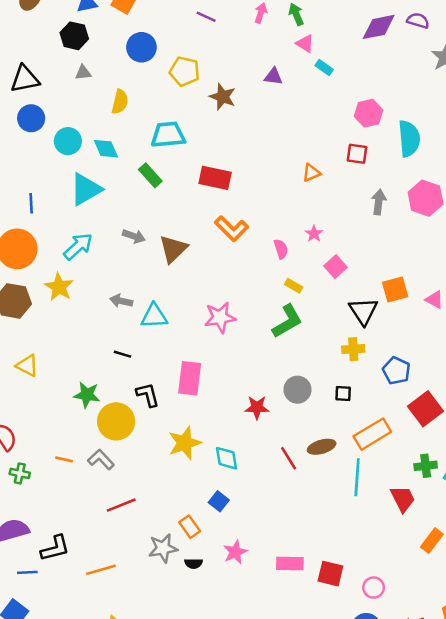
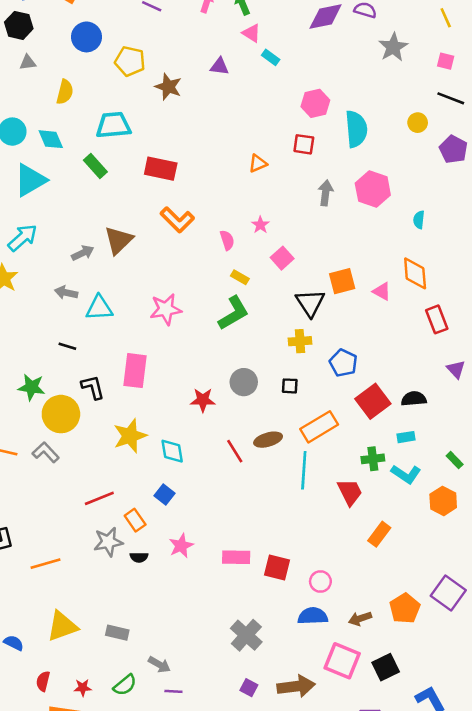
gray arrow: (134, 236) -> (83, 253), moved, turned -45
red line: (121, 505) -> (99, 498), moved

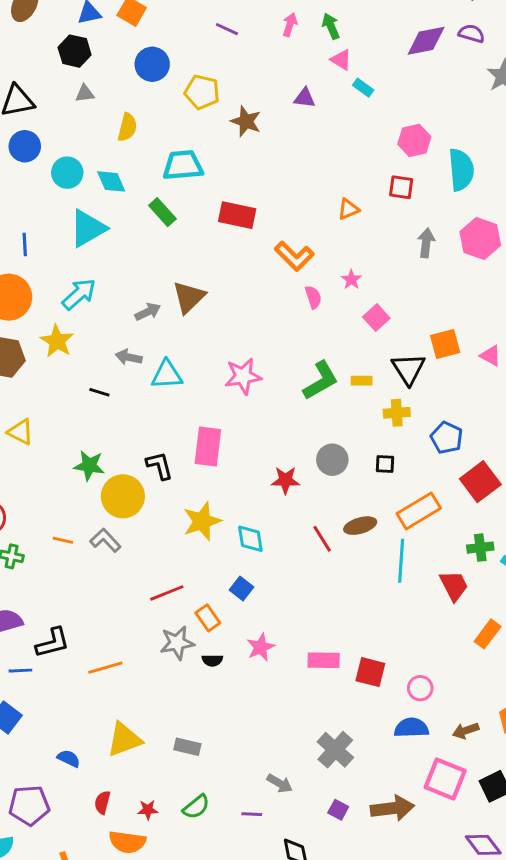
orange L-shape: (177, 220) -> (294, 256), moved
yellow rectangle: (240, 277) -> (362, 381), moved, turned -30
black line: (67, 346) -> (99, 392), moved
gray arrow: (159, 665) -> (280, 783), moved

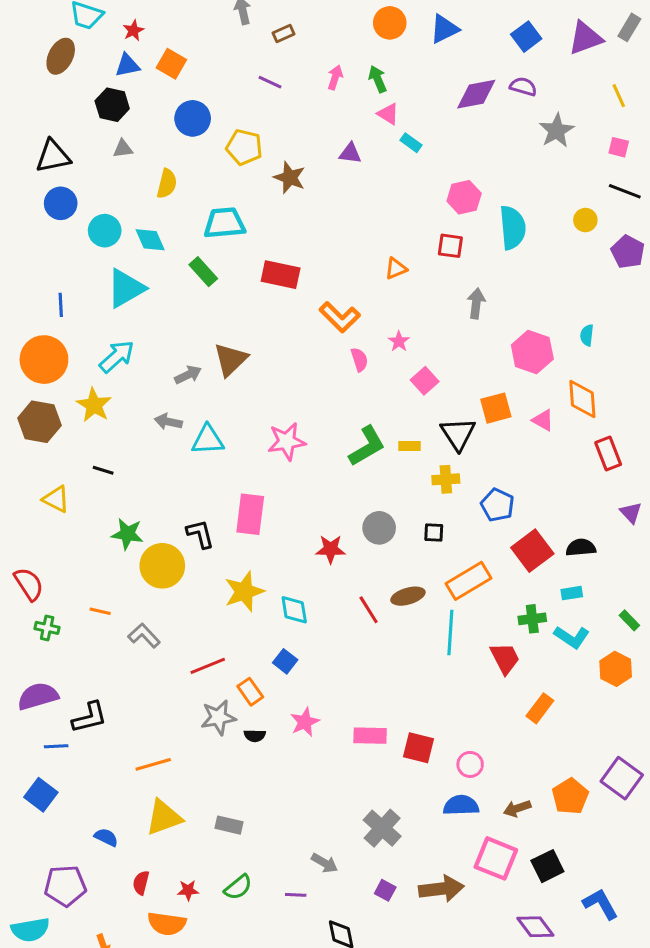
pink hexagon: (480, 239) -> (532, 352), moved
black line: (99, 392) -> (103, 470), moved
gray L-shape: (105, 540) -> (144, 636), moved
orange line: (105, 668) -> (153, 764), moved

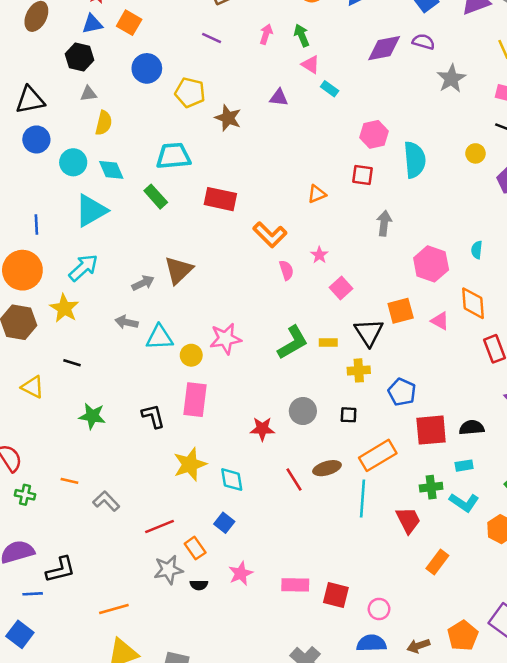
yellow semicircle: (167, 184) -> (104, 123), moved
red square: (532, 551) -> (431, 430), turned 32
yellow circle: (162, 566) -> (191, 355), moved, size x0.6

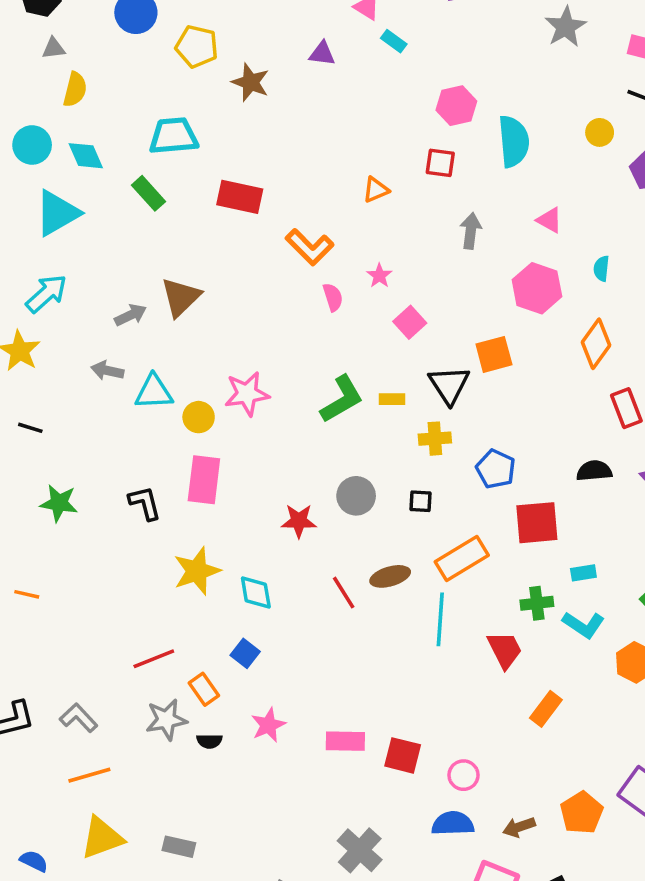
orange diamond: (473, 303) -> (596, 344), turned 40
pink triangle: (440, 321) -> (549, 220), moved
black semicircle: (472, 428) -> (594, 471), moved
gray L-shape: (106, 501) -> (79, 718), moved

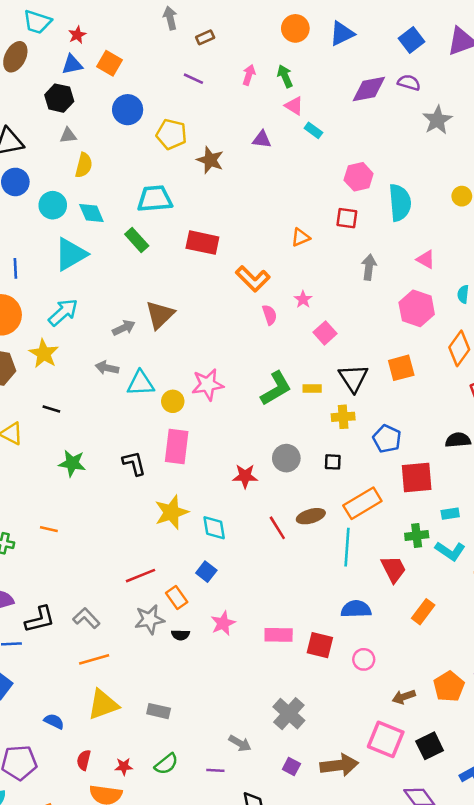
orange square: (494, 354) -> (401, 368), moved
blue semicircle: (453, 823) -> (356, 609), moved

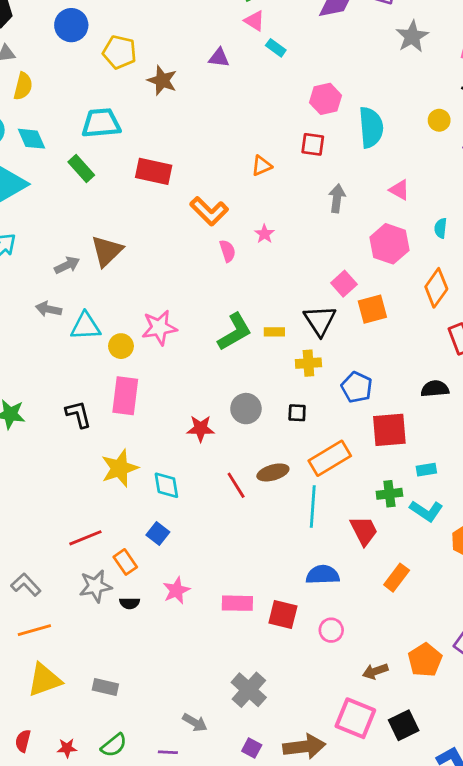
pink square: (325, 333) -> (344, 284), moved

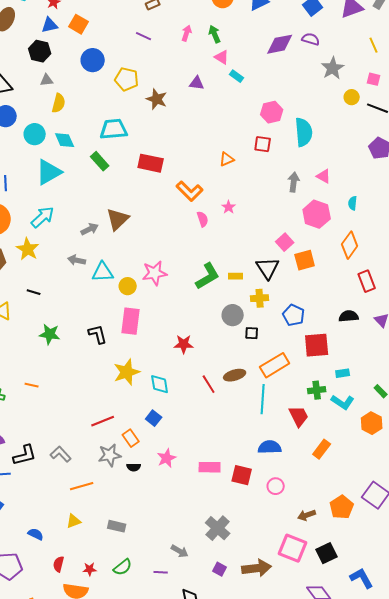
yellow circle: (439, 120) -> (352, 97), moved
gray arrow: (337, 198) -> (294, 182), moved
gray circle: (246, 409) -> (233, 315), moved
orange line: (34, 630) -> (82, 486), moved
yellow triangle: (44, 680) -> (74, 521), size x0.6

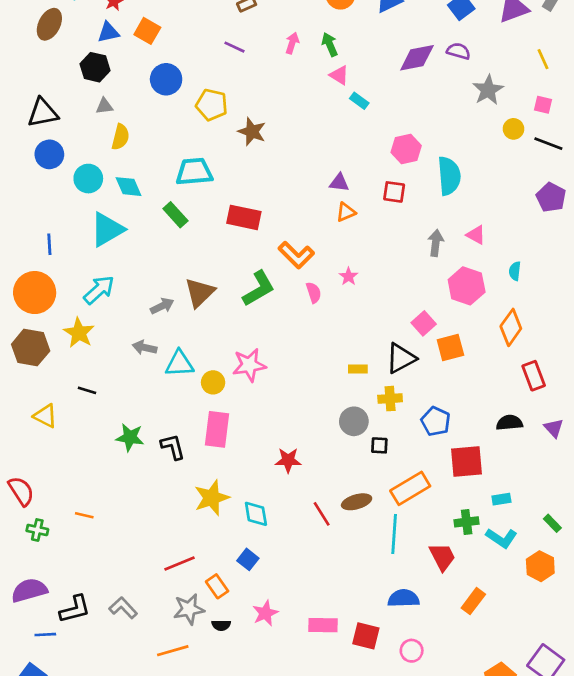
purple triangle: (197, 83) -> (339, 183), moved
black triangle: (268, 268) -> (401, 358), turned 35
green L-shape: (208, 276) -> (259, 289), moved
green star: (50, 334) -> (130, 437), moved
orange line: (82, 486) -> (173, 651), moved

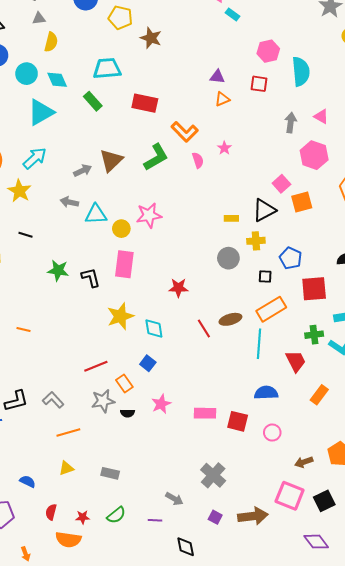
black square: (379, 445) -> (265, 277), moved
orange line: (173, 651) -> (68, 433), moved

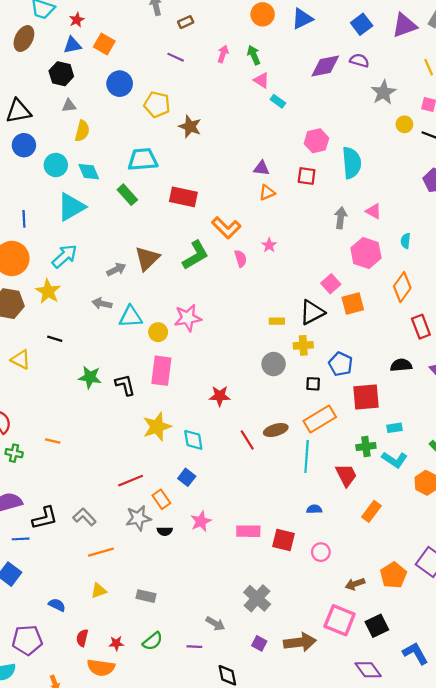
blue semicircle: (266, 393) -> (314, 509), size x0.6

